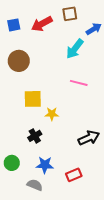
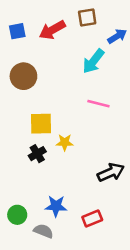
black cross: (35, 136) -> (37, 154), moved
green circle: (12, 163) -> (17, 215), moved

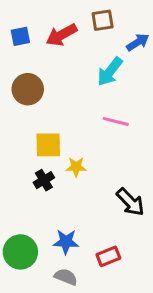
black arrow: (111, 172) -> (130, 202), turned 70
green circle: (17, 215) -> (20, 252), size x1.5
gray semicircle: (43, 231) -> (66, 277), moved

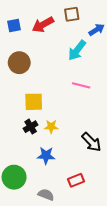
yellow star: (76, 167) -> (51, 127), moved
blue star: (66, 242) -> (46, 155), moved

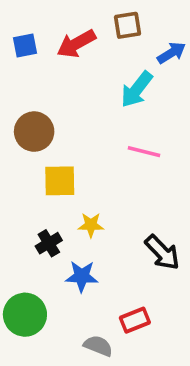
brown circle: (19, 63) -> (34, 132), moved
black cross: (31, 127) -> (49, 243), moved
gray semicircle: (46, 195) -> (98, 346), moved

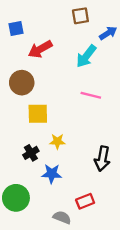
red arrow: (76, 44) -> (40, 49), moved
black arrow: (162, 252) -> (102, 159), turned 55

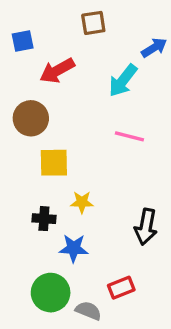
brown square: (80, 16) -> (93, 23), moved
black cross: (31, 153) -> (44, 219), turned 35
green circle: (16, 198) -> (51, 293), moved

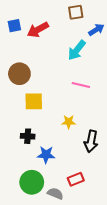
brown square: (93, 23) -> (76, 12), moved
red arrow: (57, 71) -> (38, 30), moved
yellow star: (82, 202) -> (69, 122), moved

